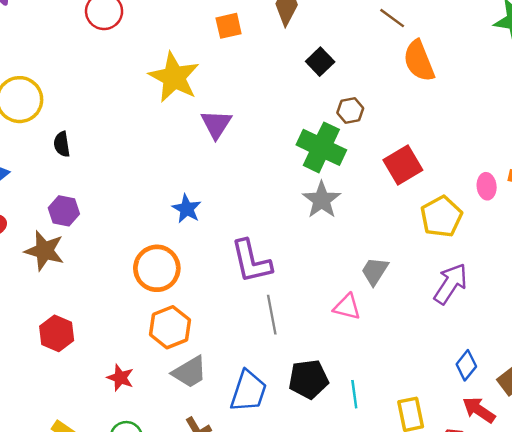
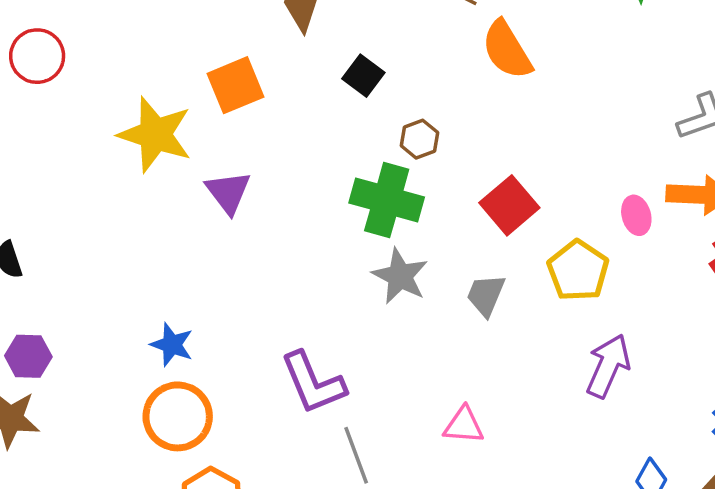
orange square: (229, 26) -> (235, 85), moved, size x1.4
blue star: (187, 209) -> (172, 345), moved
gray trapezoid: (375, 271) -> (486, 295), moved

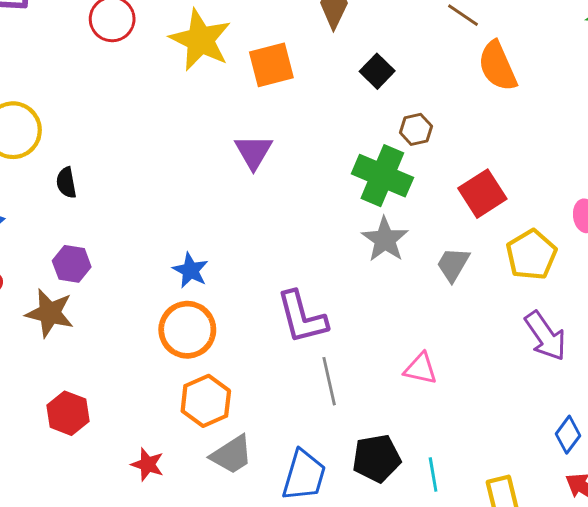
yellow star: (155, 135) -> (200, 40), moved
purple arrow: (608, 366) -> (545, 336), turned 114

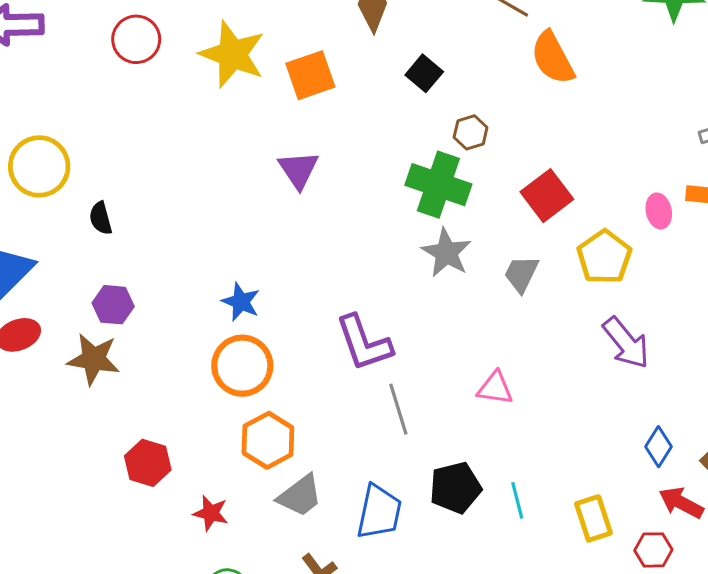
red hexagon: (68, 413) -> (148, 463), moved

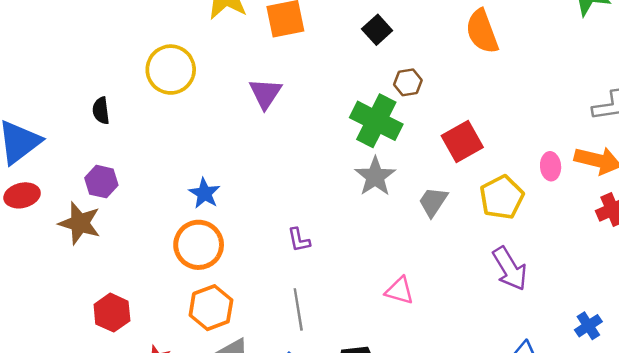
yellow circle: (39, 166) -> (171, 70), moved
purple L-shape: (364, 343) -> (299, 240), size x0.5
gray line: (398, 409) -> (298, 309), moved

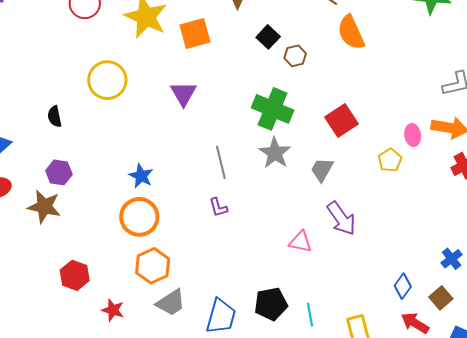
brown hexagon: (408, 82) -> (295, 56), moved
yellow pentagon: (502, 197) -> (390, 160), moved, size x0.7
purple arrow: (510, 269) -> (341, 218), moved
gray line: (298, 309) -> (221, 162), moved

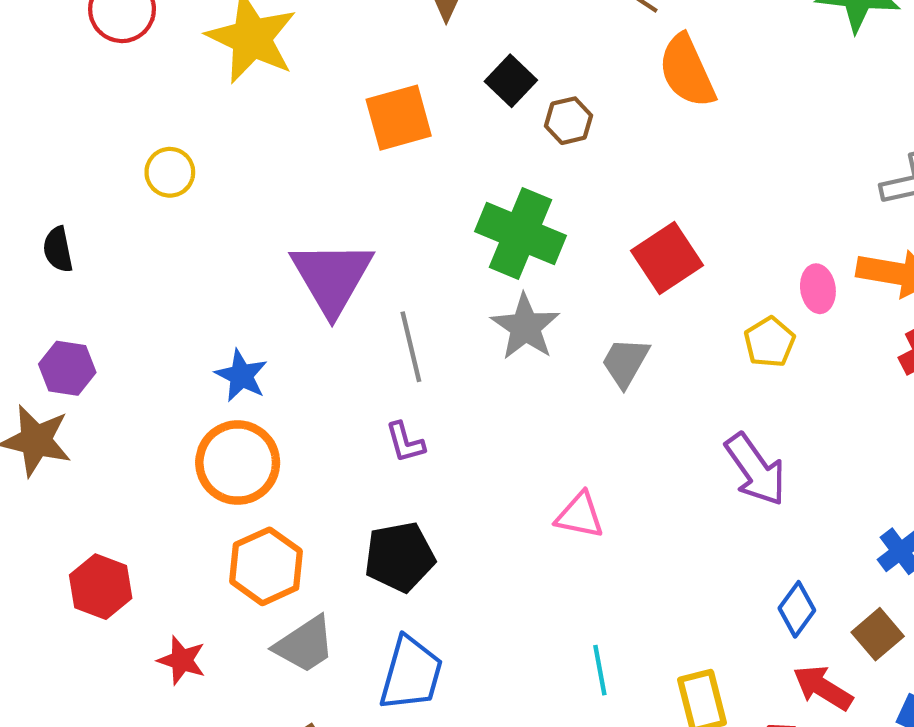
orange square: (195, 34) -> (399, 118), moved
yellow circle: (107, 80) -> (170, 172), size x0.6
purple triangle: (183, 94) -> (332, 277), moved, size x1.5
purple arrow: (341, 218) -> (756, 470), moved
black pentagon: (271, 304) -> (400, 557), moved

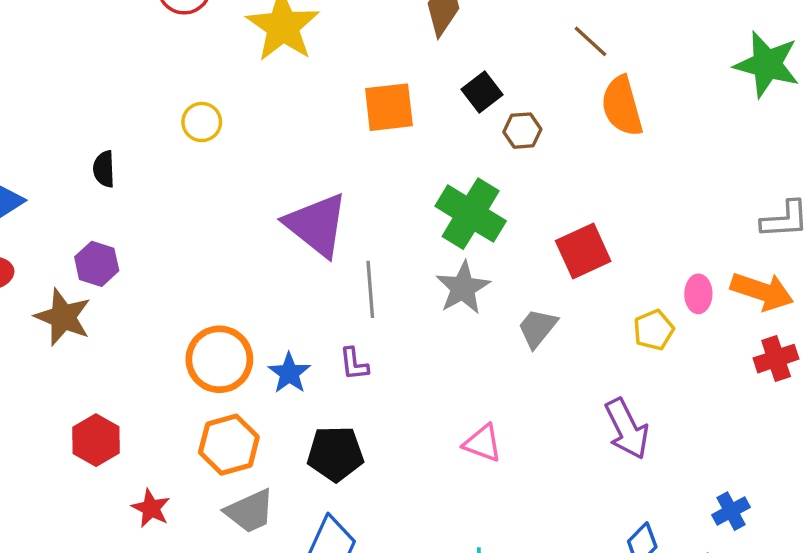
purple triangle: (332, 277) -> (317, 225), turned -30
blue star: (241, 376) -> (289, 373), moved

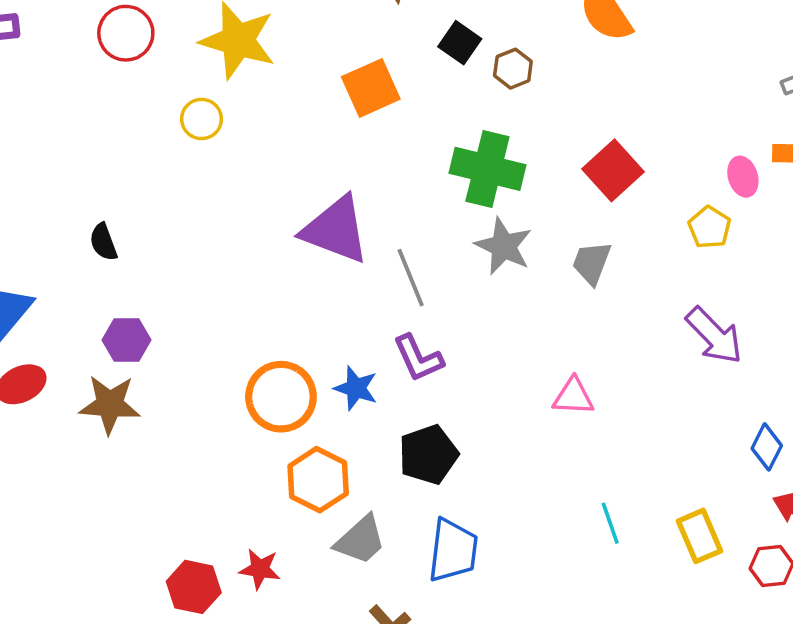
yellow circle: (202, 122) -> (202, 119), moved
purple L-shape: (354, 364) -> (418, 358), size x1.4
red hexagon: (96, 440) -> (194, 587), moved

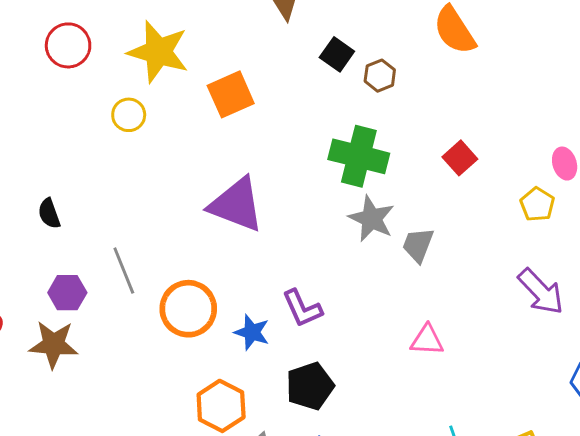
orange square: (371, 88) -> (231, 94), moved
red square: (613, 170) -> (460, 158), size x0.7
gray trapezoid: (592, 263) -> (418, 245), moved
gray line: (411, 278) -> (124, 271), moved
orange circle: (281, 397) -> (188, 309), moved

